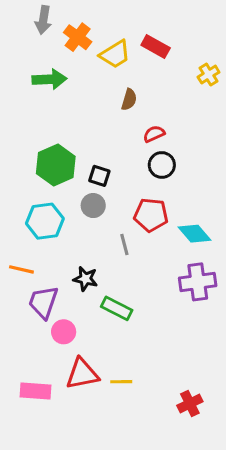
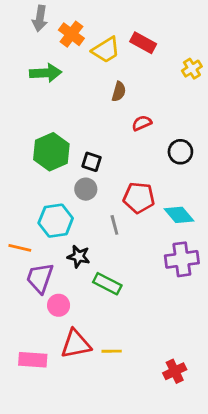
black circle: (162, 165) -> (180, 152), moved
cyan hexagon: (45, 221) -> (56, 221), moved

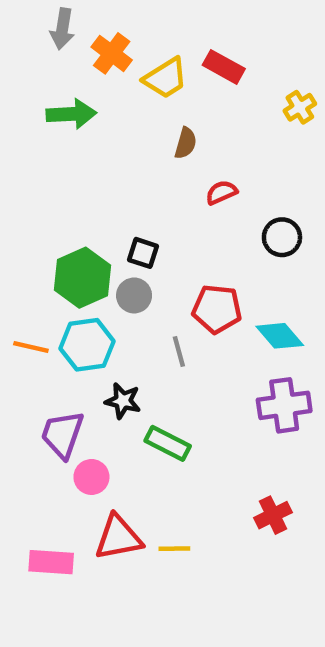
green hexagon: (51, 152) -> (83, 278), moved
orange line: (20, 248) -> (31, 347), moved
red cross: (175, 371) -> (273, 515), moved

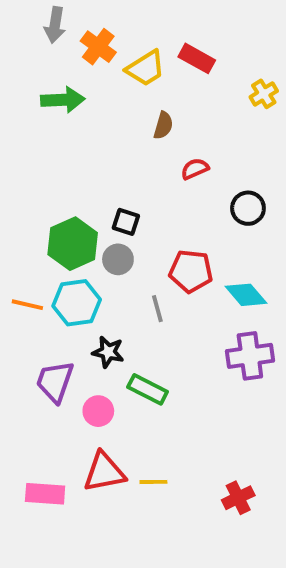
pink circle: (91, 477) -> (98, 411), moved
red cross: (273, 515) -> (238, 498), moved

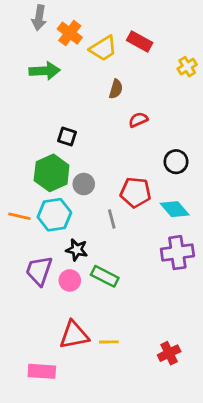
black circle: (248, 208) -> (176, 162), moved
black square: (126, 222) -> (67, 137), moved
pink circle: (98, 411) -> (70, 280), moved
pink rectangle: (45, 494) -> (42, 371), moved

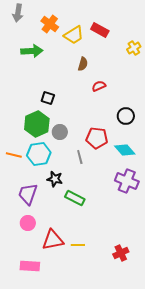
gray arrow: (39, 18) -> (18, 13), moved
purple cross: (177, 253) -> (127, 181), turned 30
pink circle: (70, 280) -> (28, 223), moved

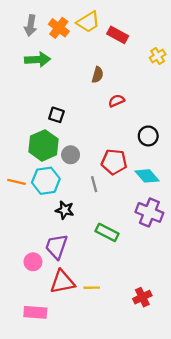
gray arrow: (18, 13) -> (31, 25), moved
yellow trapezoid: (74, 35) -> (88, 22), moved
purple trapezoid: (28, 194) -> (56, 247), moved
green rectangle: (75, 198) -> (107, 232), moved

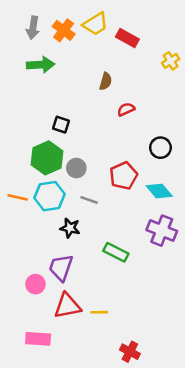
red pentagon: (114, 162) -> (123, 176), turned -30
gray line: (94, 184) -> (89, 200), moved, turned -56
red cross: (142, 297) -> (130, 352), moved, turned -36

